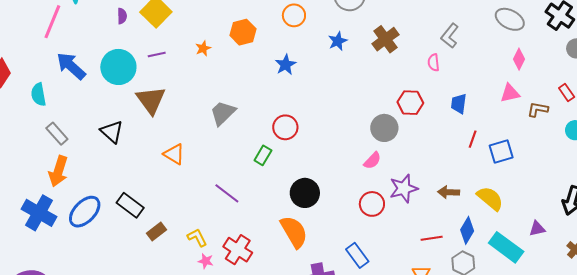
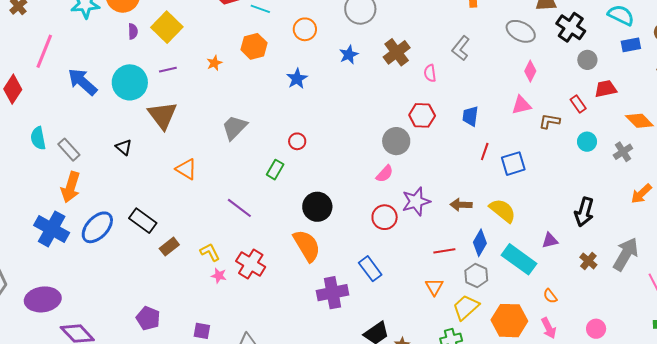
pink line: (52, 22) -> (44, 51), moved
pink semicircle: (434, 63) -> (430, 73), moved
cyan semicircle: (38, 94) -> (38, 138), moved
red circle: (285, 127) -> (297, 141), size x0.7
black triangle: (112, 132) -> (124, 147), size x0.7

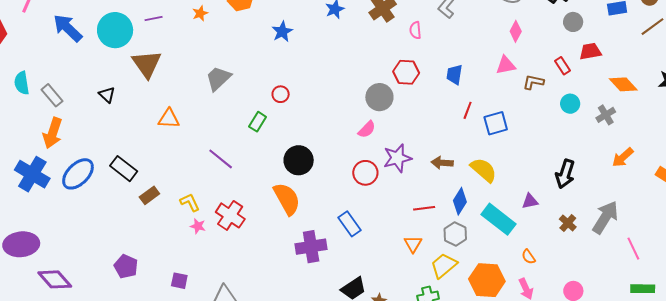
orange triangle: (186, 169) -> (169, 119), turned -30

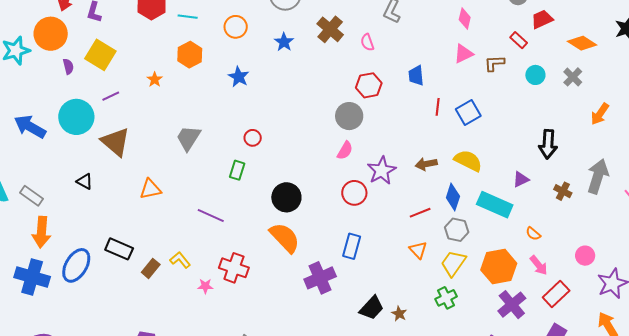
yellow L-shape: (190, 202) -> (180, 260), moved
blue rectangle: (349, 224) -> (352, 246), turned 65

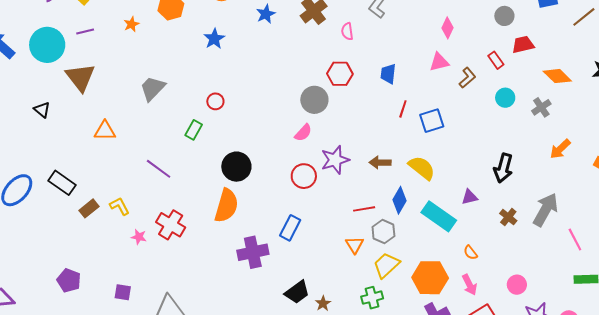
brown L-shape: (494, 63) -> (467, 78), turned 130
gray hexagon: (457, 230) -> (383, 231), moved
orange semicircle: (285, 238) -> (226, 206), turned 48

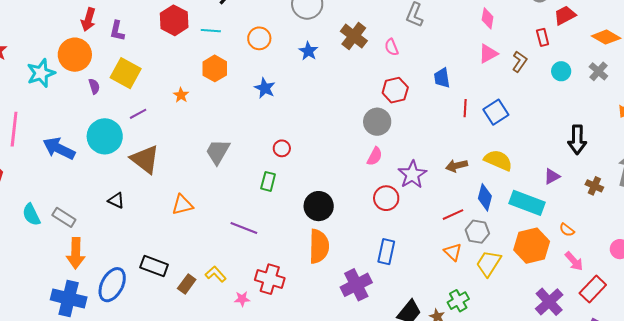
red rectangle: (496, 60) -> (543, 37), turned 36
orange hexagon: (430, 278) -> (532, 246), moved
green cross: (372, 298) -> (458, 301), moved

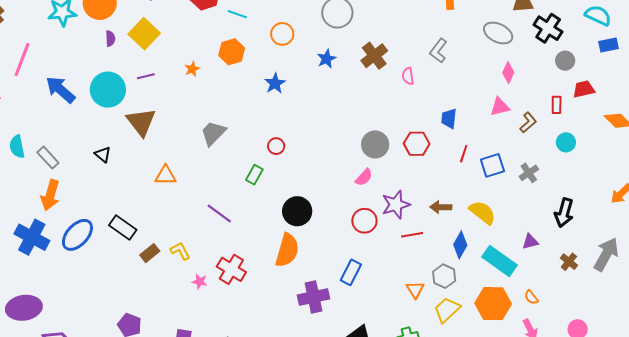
gray cross: (598, 71) -> (529, 173), moved
red hexagon: (395, 90) -> (417, 144), moved
red line: (453, 215) -> (412, 235), moved

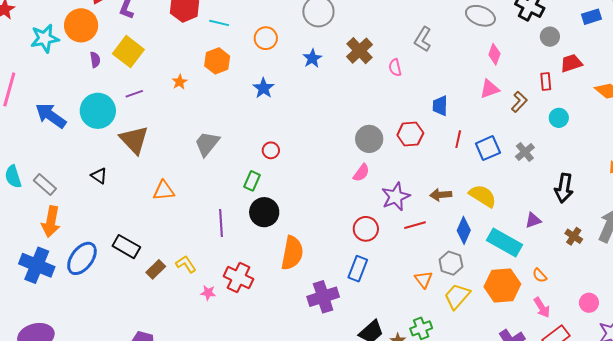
black circle: (297, 211) -> (264, 212), moved
purple line: (219, 213) -> (221, 223), turned 56
red circle: (364, 221) -> (366, 229), moved

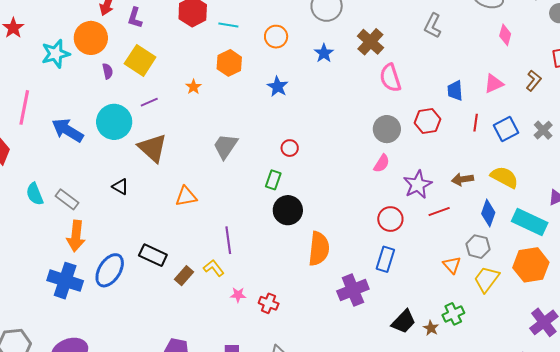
pink semicircle: (395, 68) -> (390, 78), moved, size x1.6
pink triangle: (490, 89) -> (494, 84), moved
purple line: (221, 223) -> (228, 240), moved
red cross: (238, 278) -> (269, 303), moved, size x0.7

